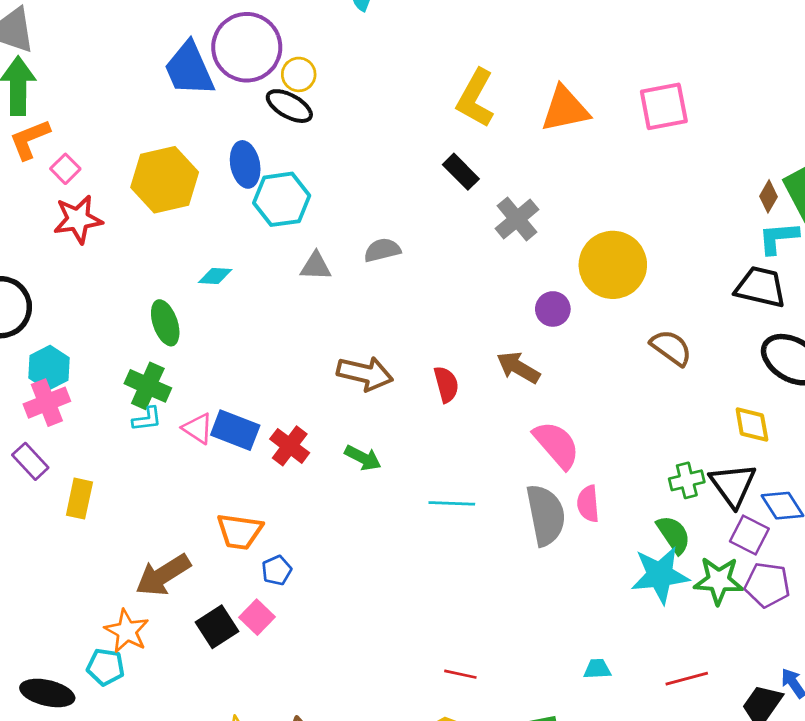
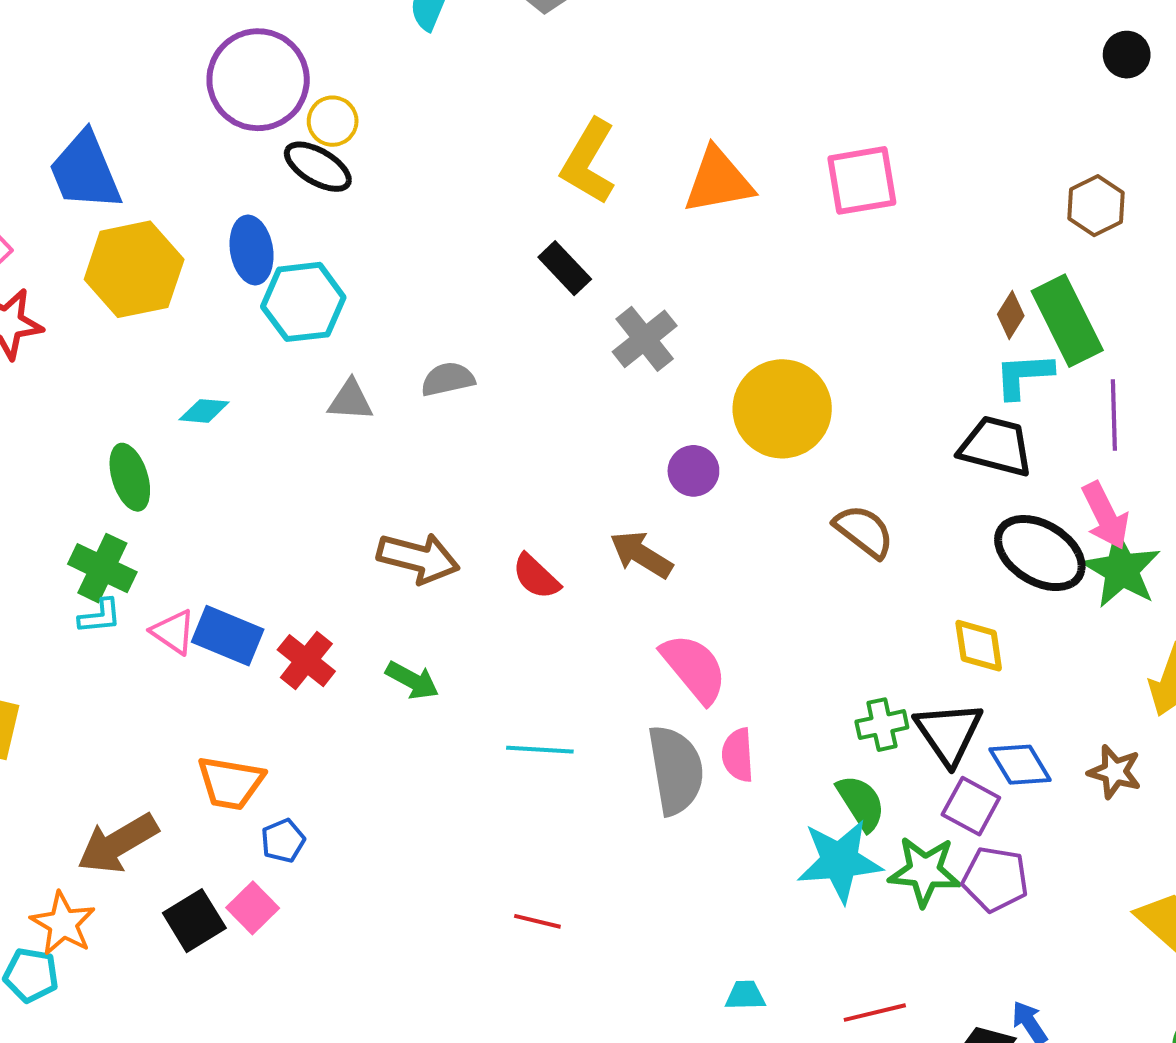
blue trapezoid: (189, 69) -> (85, 171), moved
red semicircle: (446, 384) -> (536, 577), turned 147
red line: (460, 674) -> (537, 921), moved

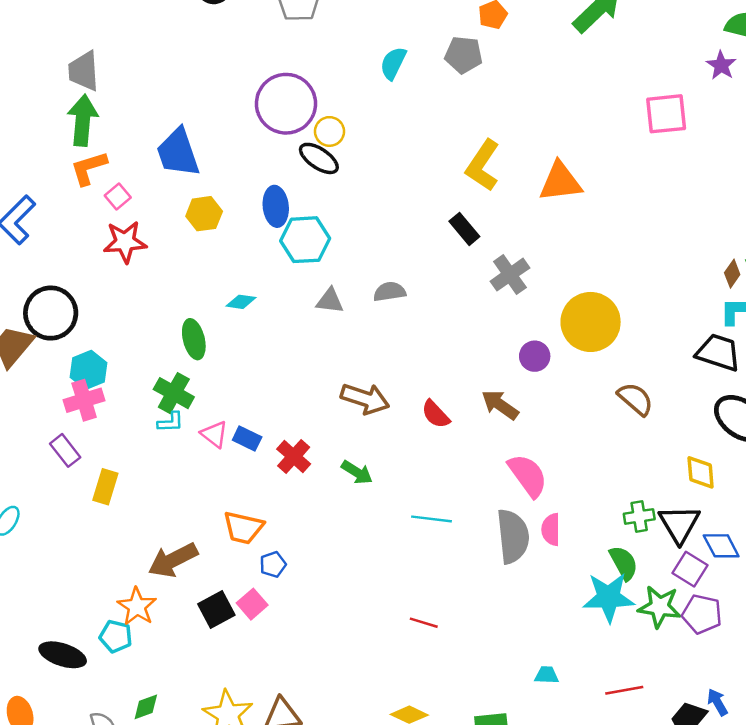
pink square: (862, 180) -> (666, 114), moved
yellow hexagon: (134, 269) -> (204, 214), size x0.6
blue rectangle: (228, 636) -> (247, 439), size x0.7

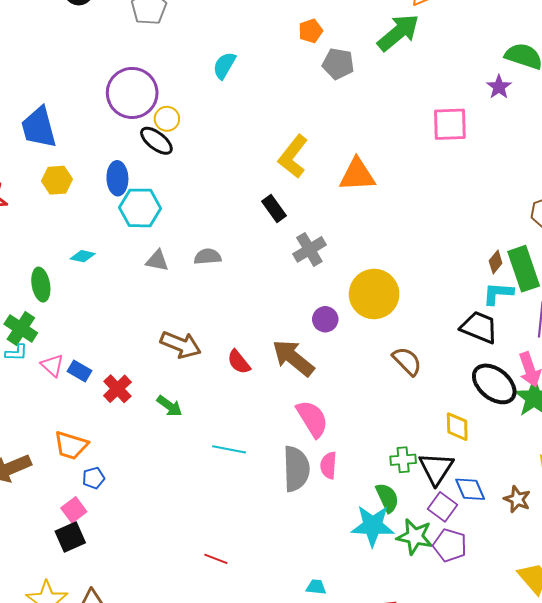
gray pentagon: (464, 55) -> (338, 64), moved
brown arrow: (500, 405) -> (293, 358), size x1.4
black square: (216, 610) -> (70, 537), moved
red line: (424, 623) -> (216, 559), moved

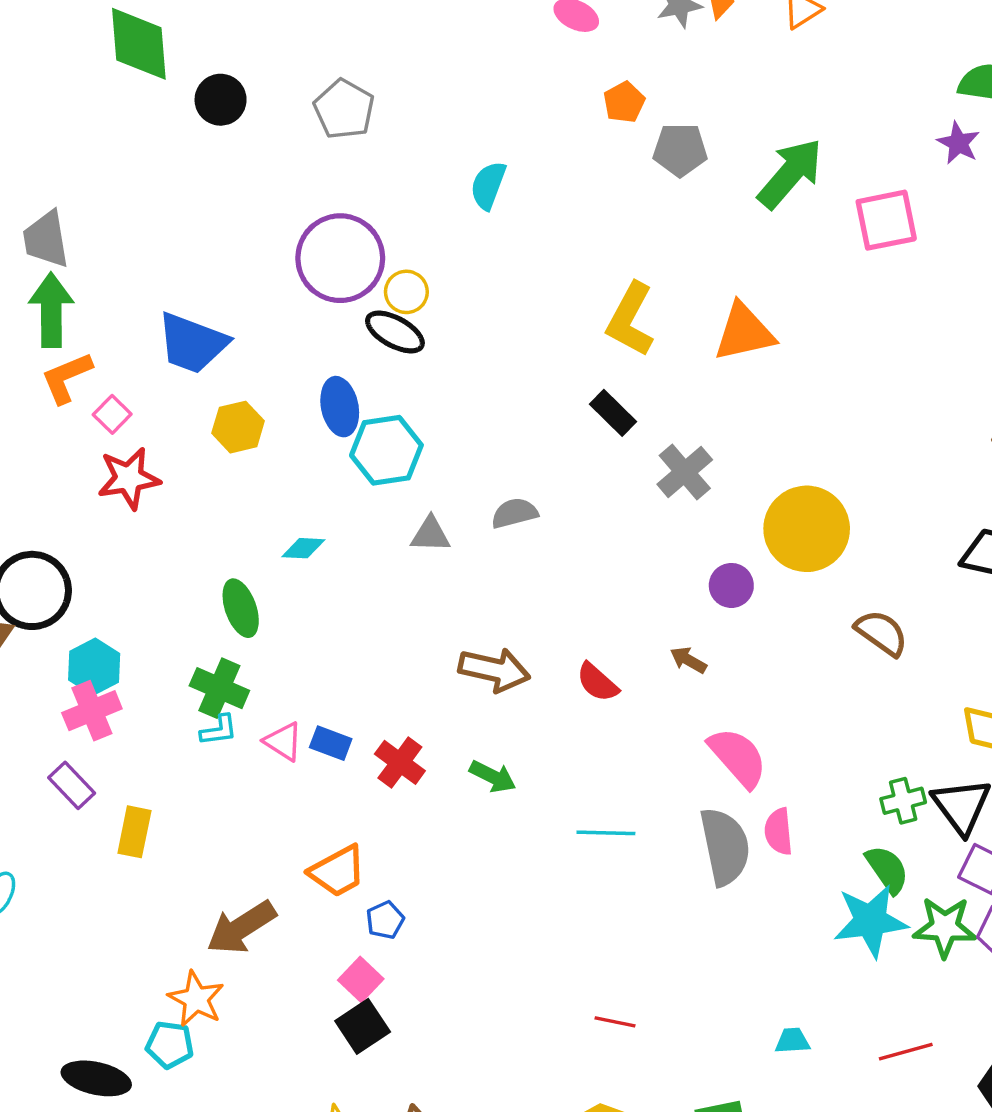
green arrow: (398, 33) -> (790, 173), moved
blue trapezoid: (39, 127) -> (192, 343), turned -45
brown arrow: (293, 358) -> (688, 660), size x0.5
orange trapezoid: (71, 445) -> (338, 871), turned -36

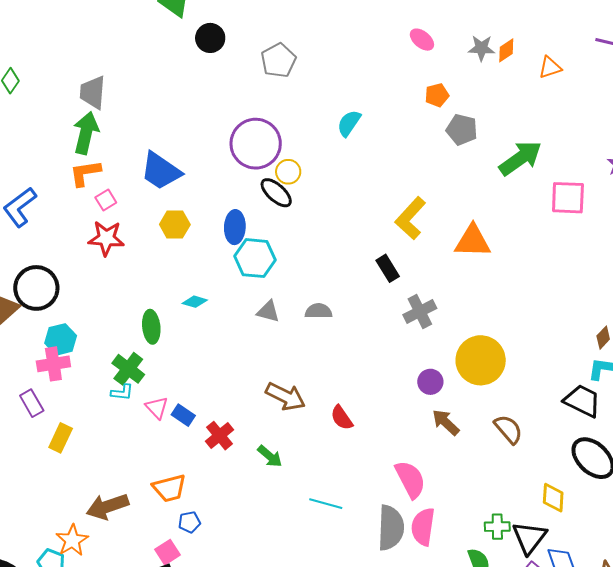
brown arrow: (688, 660) -> (446, 422), moved, size x1.4
pink semicircle: (779, 832) -> (423, 527), size x1.4

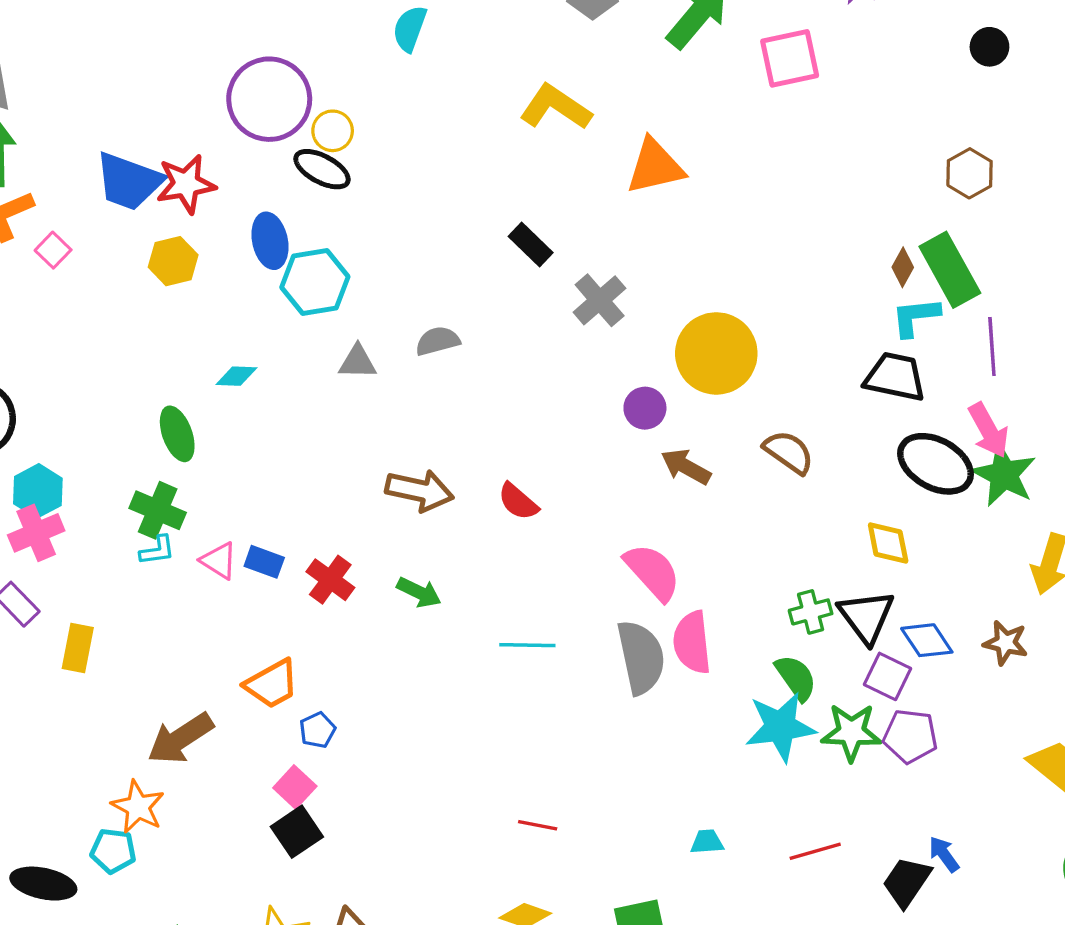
yellow L-shape: (410, 218) -> (556, 107), moved, turned 96
red star: (106, 238) -> (186, 184), moved

